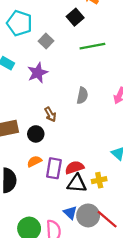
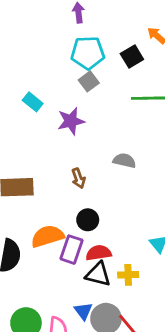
cyan pentagon: (19, 23) -> (88, 53), moved, turned -30
gray semicircle: (82, 96) -> (124, 161), turned -98
black circle: (36, 134) -> (88, 220), moved
orange semicircle: (34, 161) -> (47, 236), size x1.6

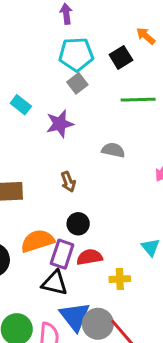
gray semicircle: (124, 161) -> (113, 150), moved
black triangle: (98, 274) -> (55, 283), moved
blue triangle: (83, 311) -> (75, 316), size x1.6

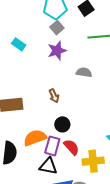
purple star: (60, 124) -> (57, 51), moved
red semicircle: (90, 257) -> (71, 147), turned 60
yellow cross: (120, 279) -> (93, 161), size x1.5

